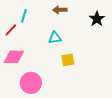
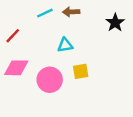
cyan line: (24, 16) -> (45, 13), moved, turned 48
pink circle: (31, 83) -> (50, 80), moved

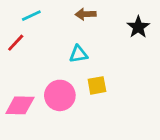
cyan line: (45, 13) -> (31, 16), moved
pink diamond: (16, 68) -> (20, 105), moved

